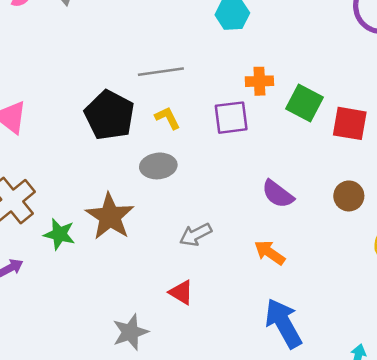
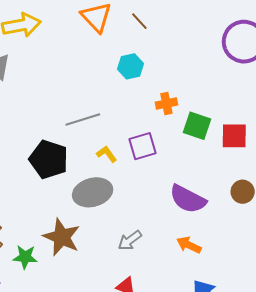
orange cross: (259, 81) -> (166, 104), moved
yellow L-shape: (167, 118) -> (107, 154), moved
gray ellipse: (158, 166) -> (93, 192), size x1.4
purple semicircle: (278, 194) -> (188, 199), size x1.4

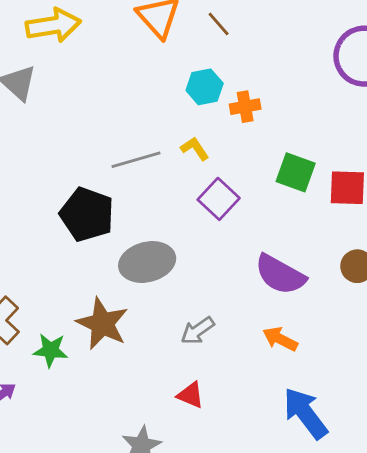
orange cross: (166, 104) -> (245, 107), moved
purple square: (142, 146) -> (219, 199), turned -32
yellow L-shape: (107, 154) -> (195, 149), moved

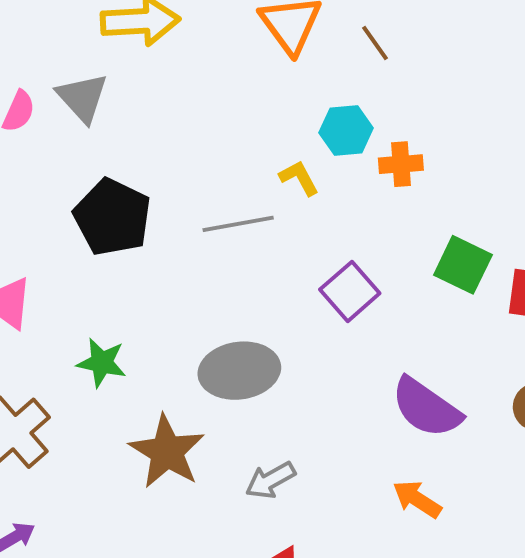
yellow L-shape: (195, 149) -> (299, 178), moved
black pentagon: (87, 214) -> (112, 217), moved
gray arrow: (198, 331) -> (270, 480), moved
green star: (50, 350) -> (102, 363), moved

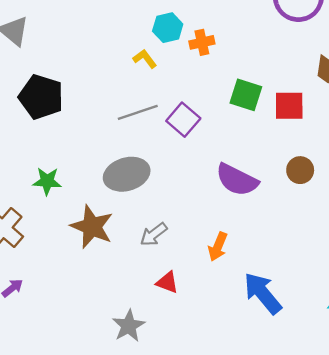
gray line: (238, 224) -> (138, 112), moved
orange arrow: (417, 499) -> (218, 247), moved, turned -92

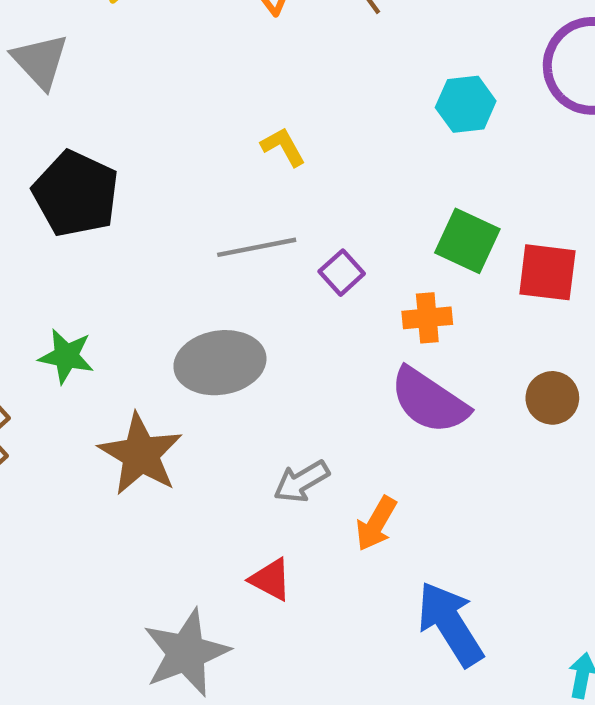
cyan hexagon: (168, 28) -> (466, 104), moved
orange cross: (202, 42) -> (427, 318), moved
purple square: (183, 120) -> (342, 273), size x0.7
gray arrow: (154, 234) -> (301, 481), moved
gray star: (129, 326) -> (186, 653), size x1.4

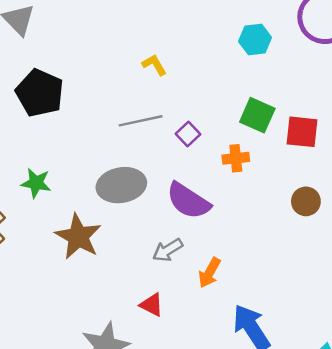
purple semicircle: (429, 401) -> (188, 201), moved

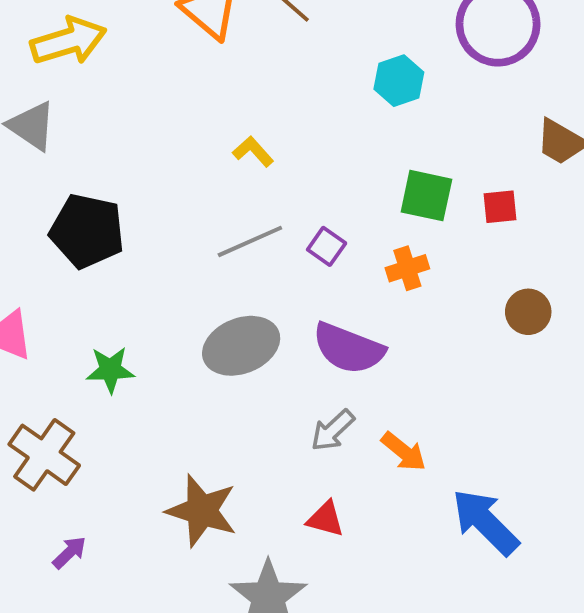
red square: (302, 132) -> (500, 207), size x0.7
brown star: (78, 237) -> (202, 511), moved
orange arrow: (209, 273) -> (404, 452), turned -68

